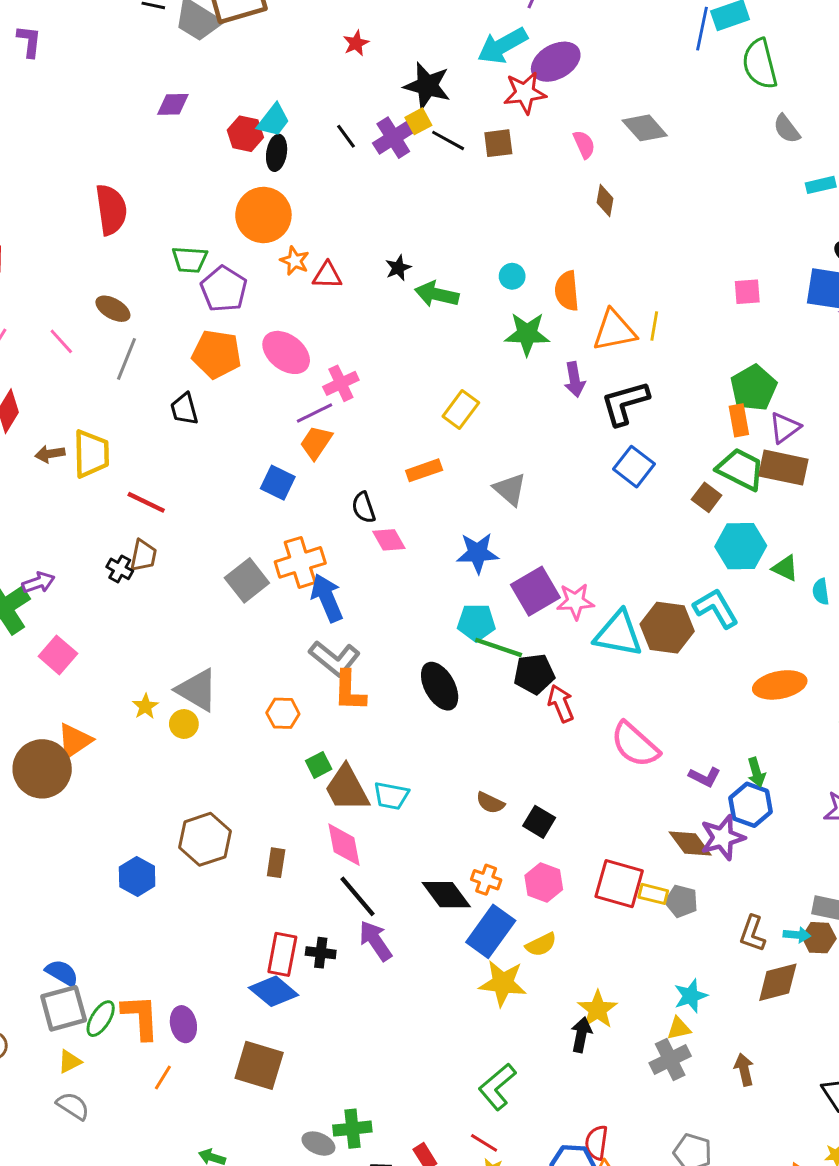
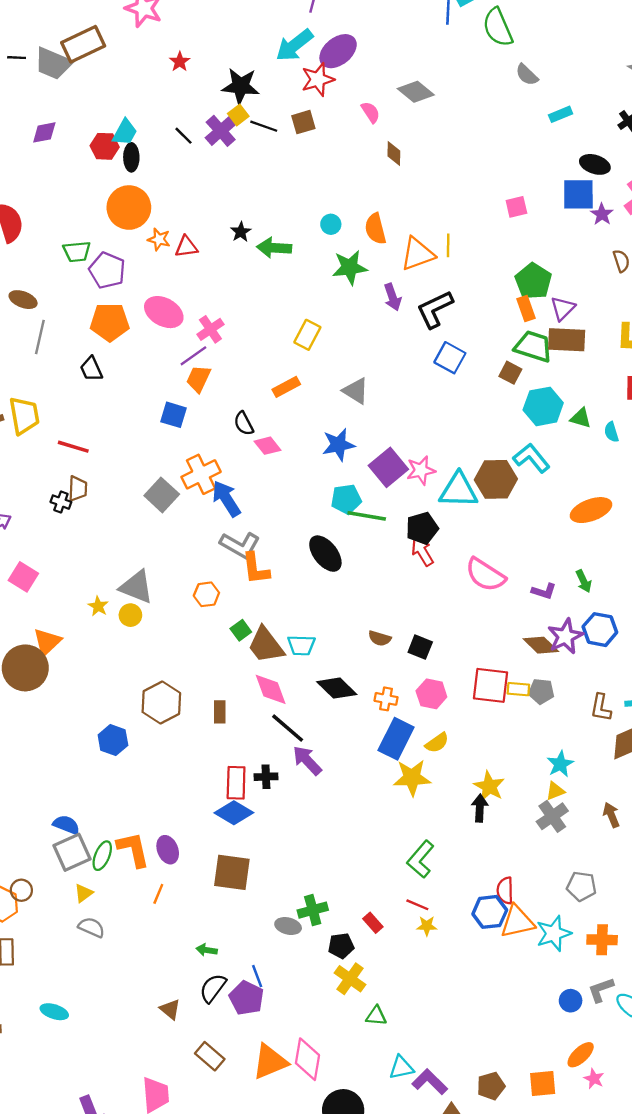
black pentagon: (534, 674) -> (422, 528), moved
blue hexagon: (751, 805) -> (600, 630), moved
black diamond: (446, 895) -> (337, 688), moved

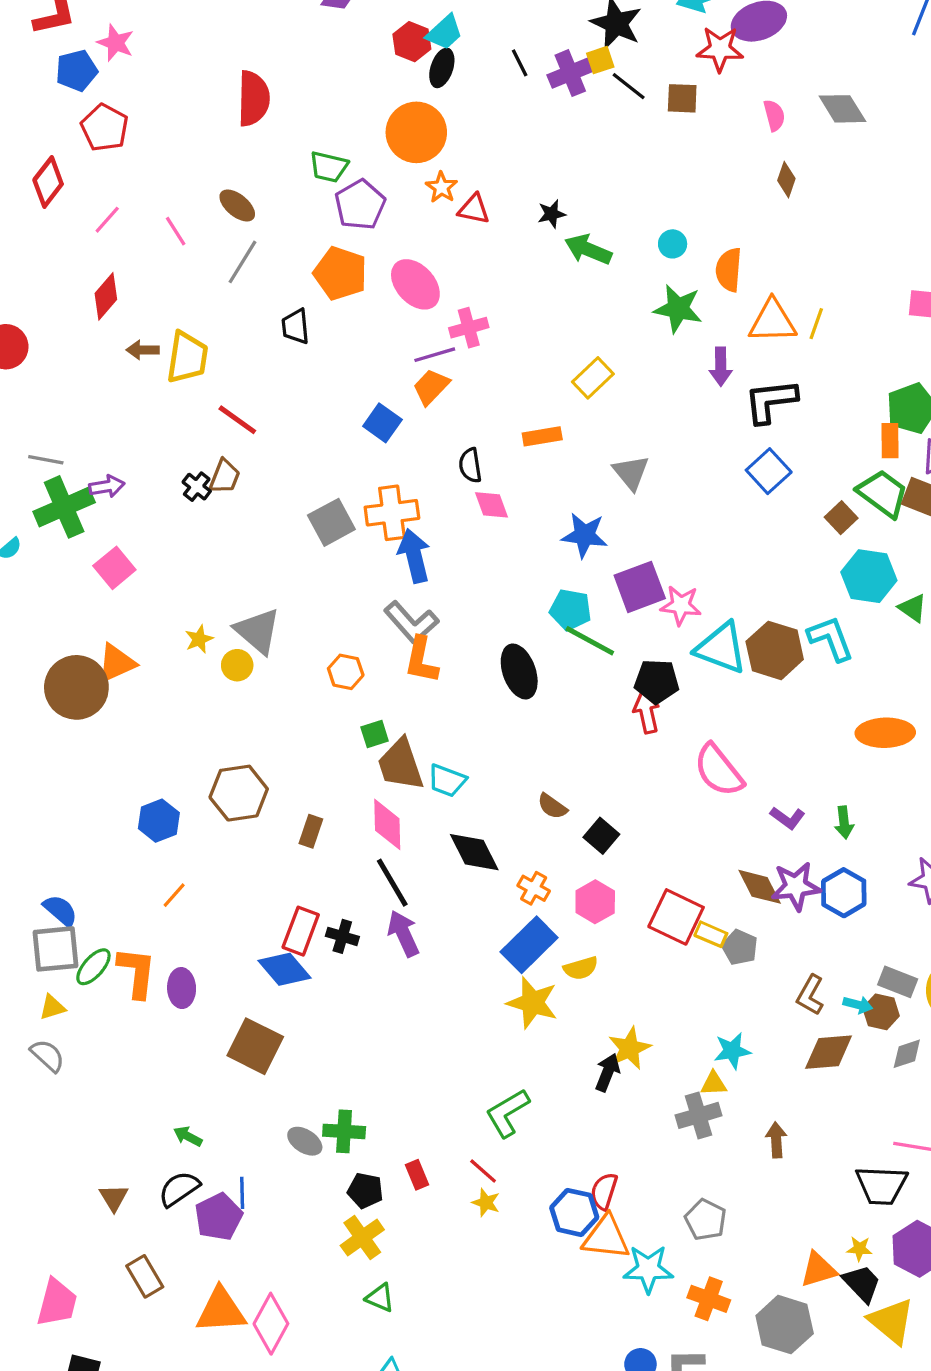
orange line: (158, 894) -> (174, 895), moved

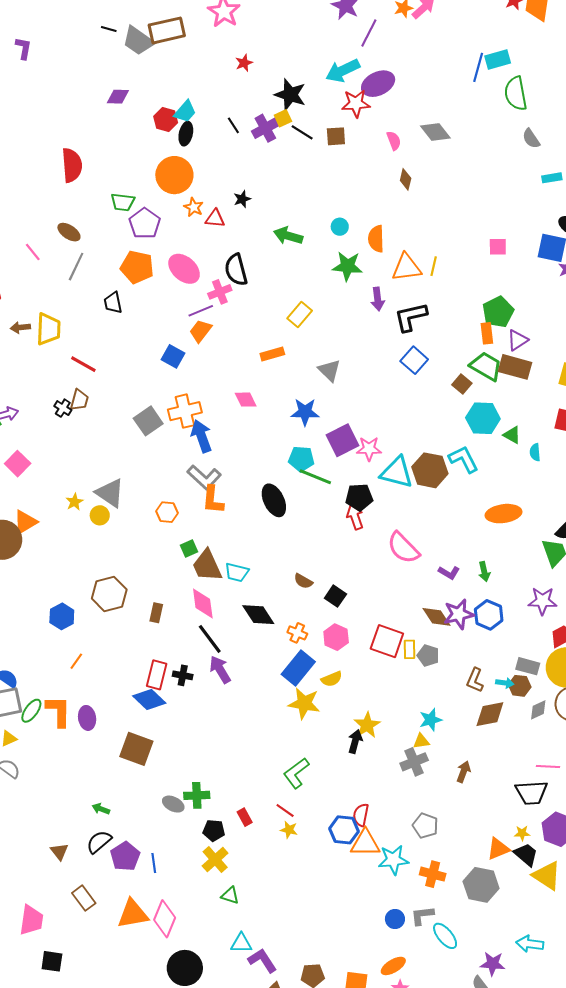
black star: (552, 214) -> (242, 199), moved
black semicircle: (470, 465) -> (236, 270), moved, size x1.5
yellow rectangle: (711, 934) -> (410, 649), turned 72
brown arrow: (776, 1140) -> (464, 772), turned 30
blue line: (242, 1193) -> (154, 863), moved

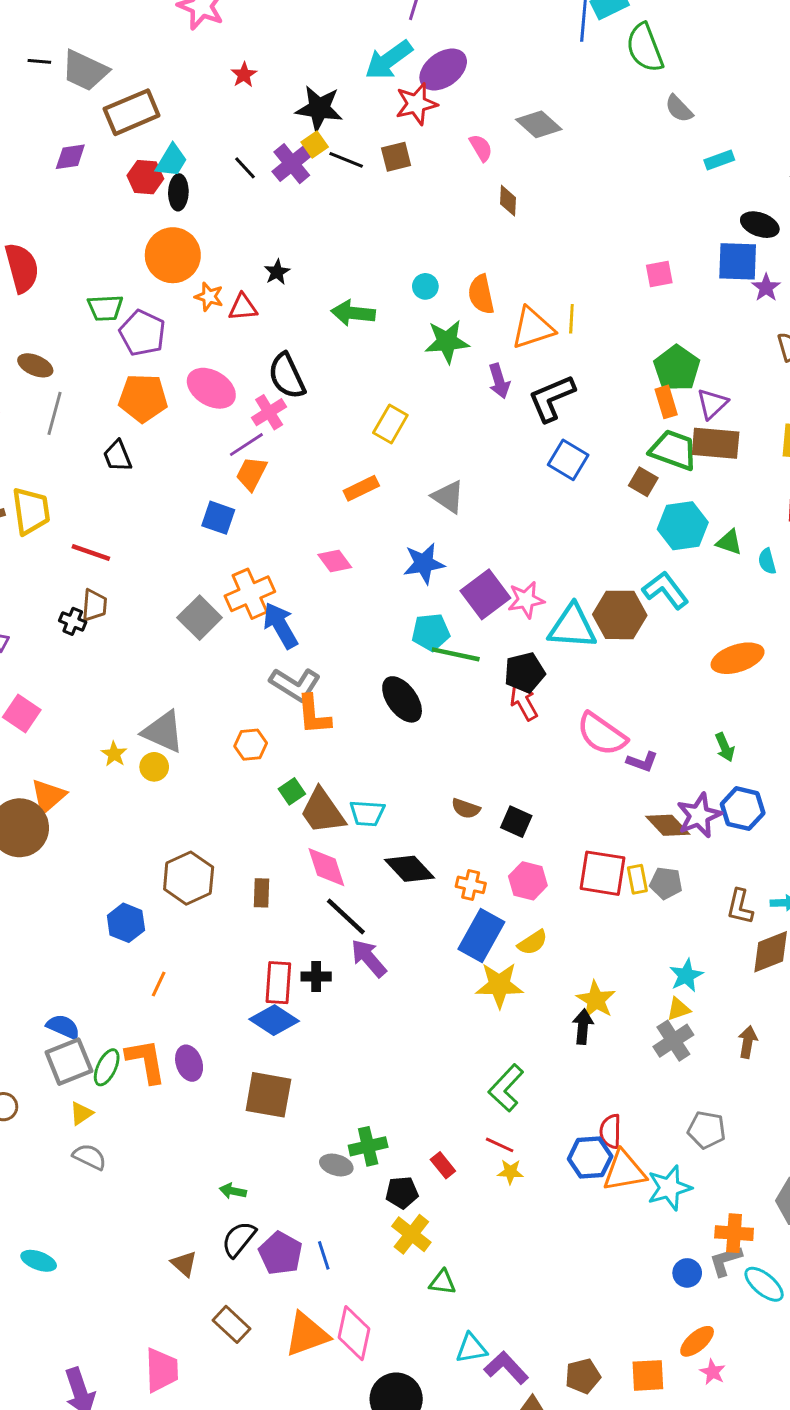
brown rectangle: (167, 30) -> (132, 112), moved
purple L-shape: (449, 573) -> (642, 762), moved
orange cross: (433, 874) -> (734, 1233), moved

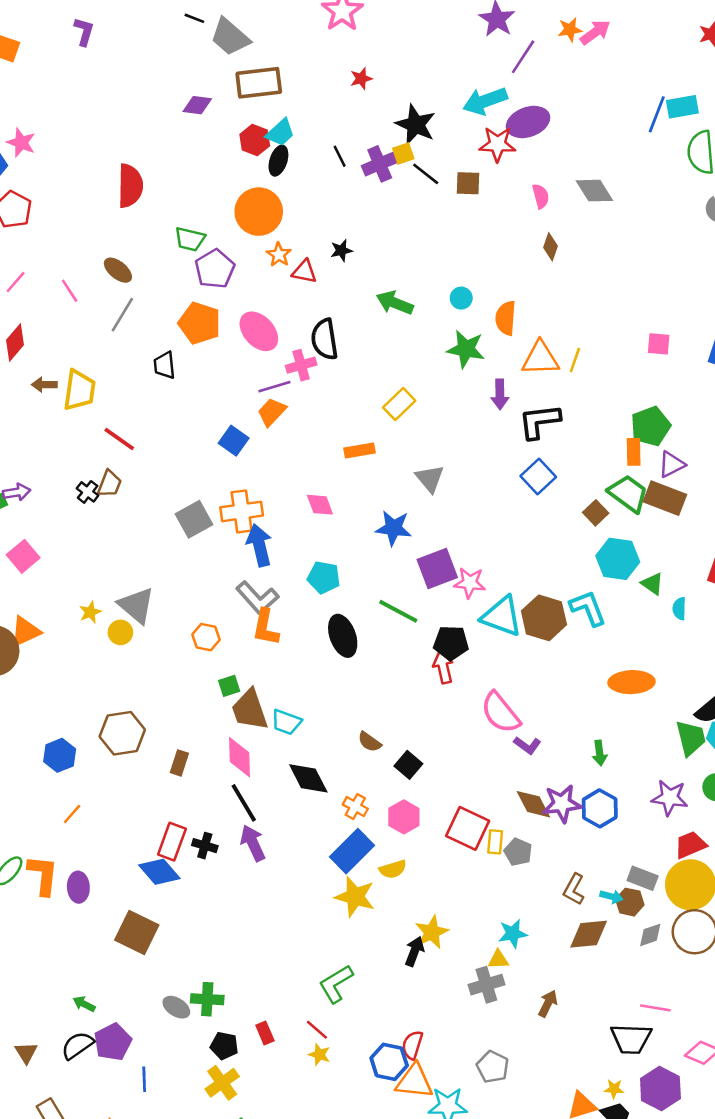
cyan pentagon: (431, 632) -> (324, 577), moved
purple pentagon: (281, 1253) -> (113, 1042), moved

